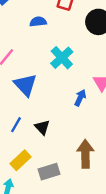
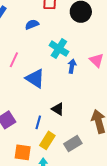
blue arrow: (80, 98) -> (72, 66), moved
blue line: (16, 125) -> (38, 122), moved

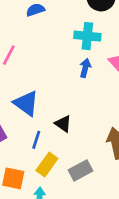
cyan cross: (59, 49) -> (87, 36), moved, turned -30
blue triangle: (35, 78) -> (26, 103), moved

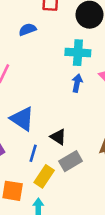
gray rectangle: (80, 170) -> (71, 161), moved

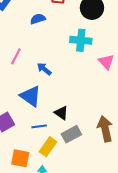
blue arrow: (77, 83) -> (44, 69), moved, turned -64
blue line: (33, 153) -> (39, 126), turned 64

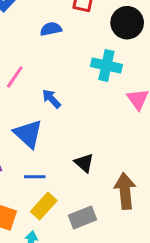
black triangle: (61, 113) -> (84, 163), moved
gray rectangle: (71, 134) -> (83, 217), moved

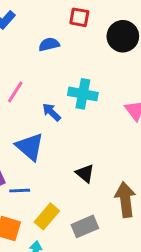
cyan cross: (106, 66) -> (83, 94), moved
blue line: (35, 177) -> (20, 191), moved

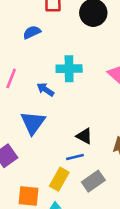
blue triangle: (30, 147) -> (33, 123), turned 36
blue line: (20, 191) -> (75, 157), moved

